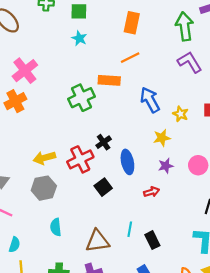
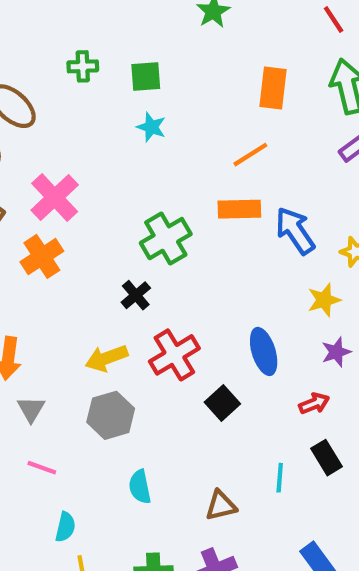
orange rectangle: (132, 23) -> (273, 88), moved
orange rectangle: (109, 80) -> (239, 209), moved
black cross: (104, 142) -> (136, 295), moved
black rectangle: (152, 240) -> (327, 458), moved
brown triangle: (97, 241) -> (221, 506), size x0.7

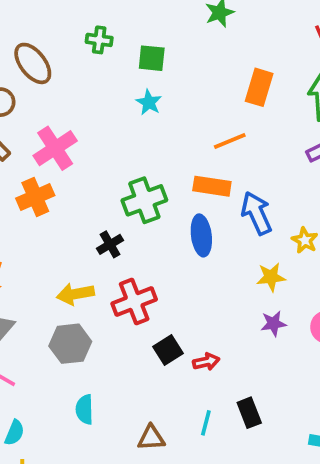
blue ellipse: (264, 351) -> (201, 235), moved
red arrow: (314, 403) -> (206, 362), moved

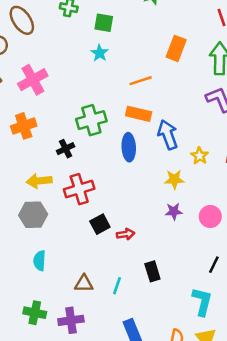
orange line: (230, 141) -> (141, 81), moved
orange cross: (35, 197) -> (24, 126), moved
cyan line: (206, 423) -> (117, 286), moved

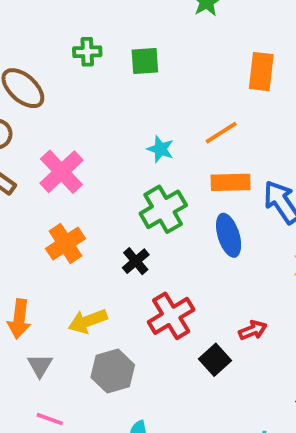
cyan star: (100, 53) -> (160, 149), moved
yellow arrow: (39, 181) -> (88, 321), moved
red arrow: (126, 234) -> (253, 330), moved

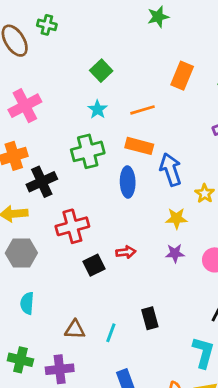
green cross: (87, 52) -> (47, 25), moved
green square: (145, 61) -> (101, 71), moved, turned 35
black cross: (136, 261) -> (42, 182), moved, size x1.5

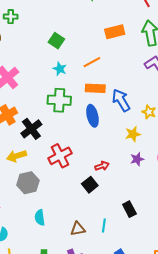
orange rectangle: (182, 76) -> (115, 32), turned 66
green cross: (88, 151) -> (59, 100), turned 30
black square: (94, 265) -> (90, 185), moved

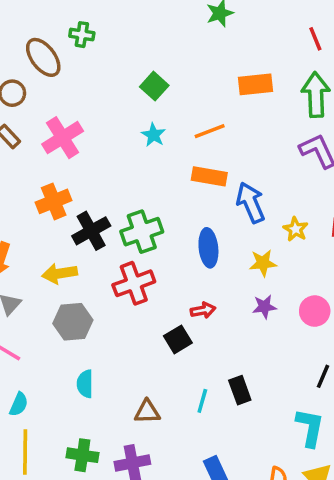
green cross: (59, 100) -> (142, 232), moved, turned -30
blue ellipse: (92, 116) -> (208, 248), moved
cyan line: (104, 226) -> (202, 401), moved

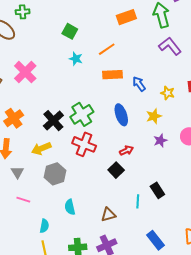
orange cross: (54, 201) -> (14, 118), moved
blue arrow: (251, 203) -> (139, 84), size x0.7
red cross: (134, 283) -> (84, 144), turned -35
cyan semicircle: (19, 404) -> (44, 226), moved

